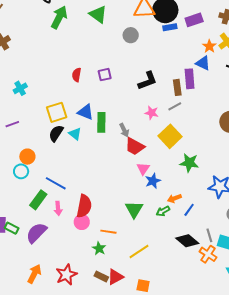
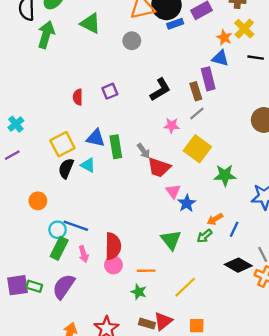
purple line: (12, 124) -> (12, 155), moved
cyan circle: (21, 171) -> (58, 230), moved

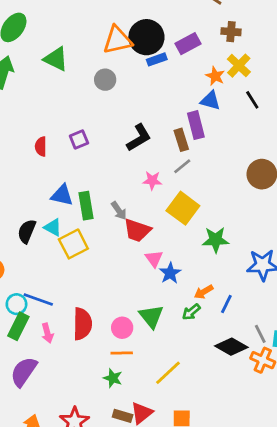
black line: (256, 58) -> (252, 100), turned 49
yellow square: (62, 144) -> (73, 244), moved
pink circle: (113, 265) -> (122, 328), moved

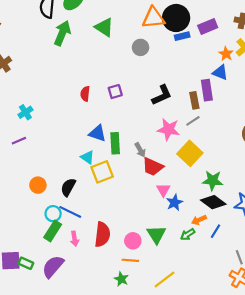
pink star: (152, 180) -> (168, 129), size x1.5
black semicircle: (27, 231) -> (68, 187), moved
black diamond: (231, 347) -> (213, 202), moved

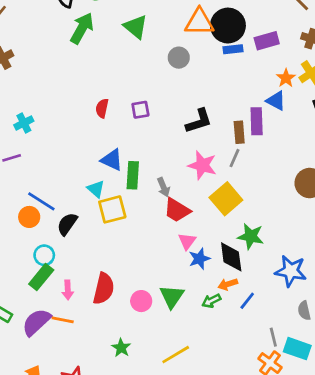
gray line: (193, 121) -> (234, 158), turned -40
black diamond: (213, 202) -> (231, 257), moved, turned 40
blue line: (70, 212) -> (41, 201), moved
orange line: (130, 260) -> (63, 320), moved

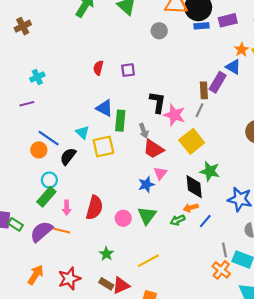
black L-shape: (199, 121) -> (158, 102), moved, turned -65
purple rectangle: (257, 121) -> (218, 82), turned 30
cyan triangle: (96, 189) -> (83, 132), moved
blue star: (199, 259) -> (146, 184), moved

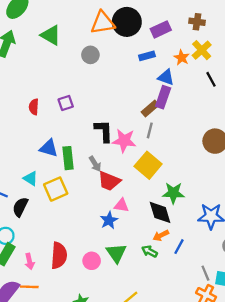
blue rectangle: (201, 26) -> (147, 56), moved
blue triangle: (233, 67) -> (166, 77), moved
brown rectangle: (204, 90) -> (150, 109), turned 63
pink triangle: (160, 173) -> (121, 205), turned -48
green arrow: (178, 220) -> (150, 251), turned 64

